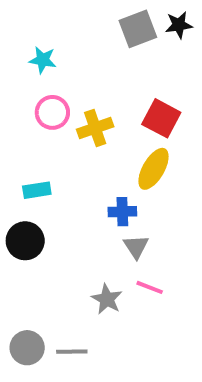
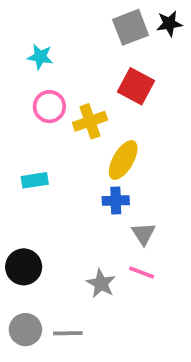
red square: (161, 118) -> (136, 86), moved
yellow ellipse: (153, 169) -> (123, 160), moved
black circle: (25, 241) -> (24, 267), moved
gray triangle: (136, 247) -> (143, 234), moved

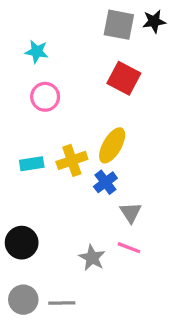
gray square: (131, 27) -> (119, 25), turned 32
yellow cross: (90, 121) -> (72, 160), moved
blue cross: (116, 201) -> (105, 182), turned -35

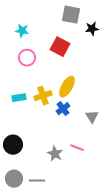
black star: (154, 21) -> (92, 29), moved
red square: (124, 78) -> (60, 47), moved
gray triangle: (131, 212) -> (92, 117), moved

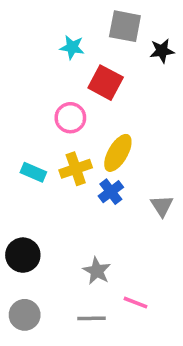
cyan star: (22, 31) -> (72, 47), moved
pink circle: (27, 58) -> (70, 118), moved
cyan rectangle: (19, 98) -> (33, 172), turned 32
pink line: (77, 148) -> (136, 303), moved
gray line: (37, 181) -> (92, 318), moved

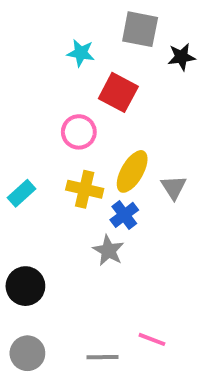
yellow cross: (76, 169) -> (85, 189), turned 32
cyan rectangle: (33, 172) -> (21, 193), moved, turned -65
gray triangle: (162, 206) -> (174, 187), moved
gray star: (97, 271) -> (108, 251), moved

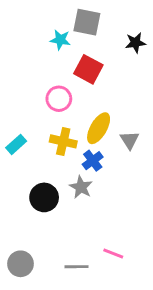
gray square: (140, 29) -> (87, 22), moved
black circle: (25, 286) -> (44, 197), moved

